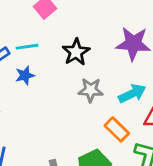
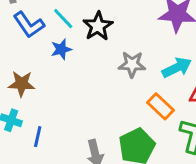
cyan line: (27, 47) -> (63, 19), turned 55
black star: (76, 52) -> (98, 26), moved

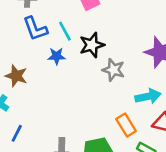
gray star: (132, 64) -> (113, 70), moved
blue line: (38, 137) -> (17, 133), moved

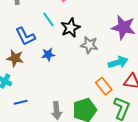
blue L-shape: (35, 29) -> (25, 36), moved
blue star: (57, 56) -> (48, 55), moved
blue line: (17, 133) -> (21, 102), turned 56

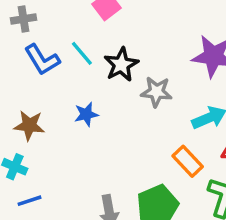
blue L-shape: (25, 36) -> (42, 60), moved
blue line: (21, 102) -> (29, 201), moved

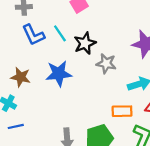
blue star: (86, 114) -> (59, 74), size x1.6
orange rectangle: (188, 161) -> (122, 111), turned -54

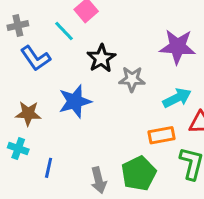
cyan line: (60, 33) -> (64, 31), moved
blue line: (16, 126) -> (49, 168), moved, turned -56

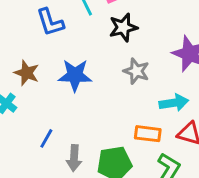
black star: (101, 58) -> (123, 27), moved
blue line: (49, 168) -> (46, 138), moved

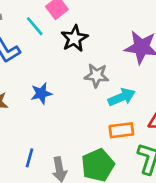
blue star: (75, 75) -> (41, 93), size x0.7
cyan arrow: (174, 103) -> (122, 97), moved

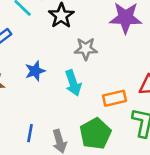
cyan arrow: (122, 97) -> (73, 83), moved, turned 100

